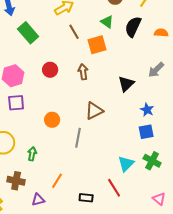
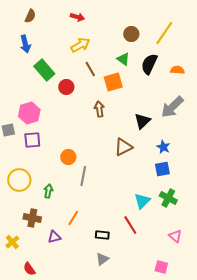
red circle: (50, 70) -> (66, 87), moved
gray arrow: (156, 70) -> (172, 107), size x1.4
brown triangle: (94, 111) -> (123, 147), moved
gray line: (78, 138) -> (83, 176), moved

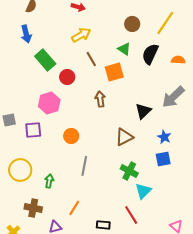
pink hexagon: (29, 113) -> (49, 103), moved
orange circle: (68, 157) -> (71, 136), moved
green cross: (168, 198) -> (129, 171), moved

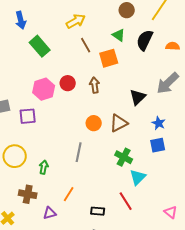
red circle: (67, 77) -> (68, 83), moved
orange circle: (71, 136) -> (94, 123), moved

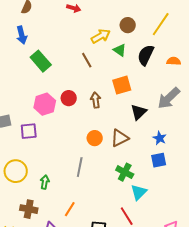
yellow arrow: (76, 21) -> (101, 36), moved
orange square: (109, 58) -> (122, 85), moved

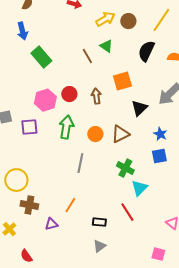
yellow arrow: (101, 36) -> (105, 19), moved
green triangle: (120, 50) -> (106, 46), moved
yellow circle: (16, 171) -> (16, 180), moved
green arrow: (45, 182) -> (66, 127), moved, size x1.6

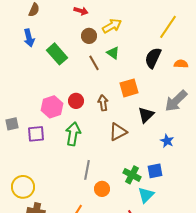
brown circle: (128, 21) -> (89, 36), moved
green rectangle: (41, 57) -> (57, 54), moved
orange circle: (95, 134) -> (102, 189), moved
brown triangle: (120, 134) -> (118, 132), moved
blue square: (159, 156) -> (155, 171), moved

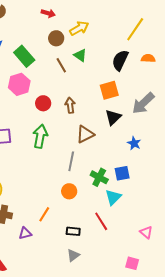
orange semicircle: (181, 64) -> (148, 58), moved
orange square: (129, 88) -> (109, 90), moved
pink hexagon: (52, 107) -> (19, 84), moved
gray line: (87, 170) -> (71, 161), moved

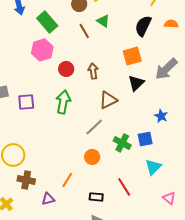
blue star: (134, 143) -> (161, 116), moved
gray line: (71, 161) -> (94, 127), turned 36
cyan triangle: (113, 197) -> (153, 167), moved

